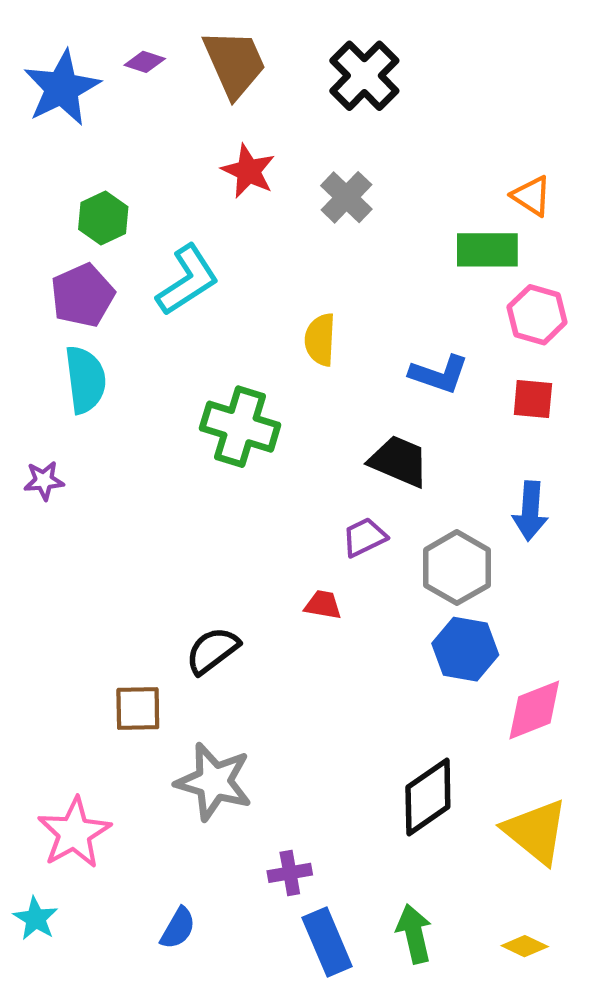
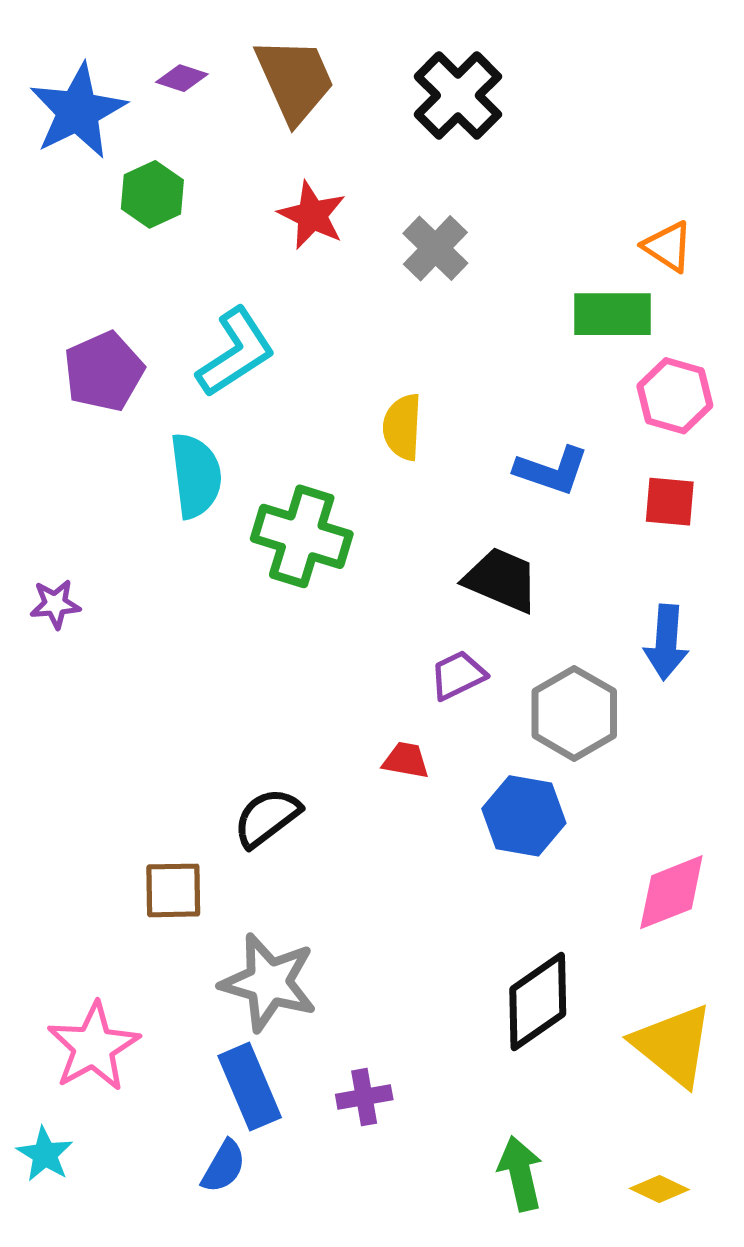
green hexagon: (103, 218) -> (152, 194), moved
cyan semicircle: (85, 380) -> (196, 476), moved
blue hexagon: (465, 649) -> (524, 816), moved
blue rectangle: (327, 942) -> (250, 1087), moved

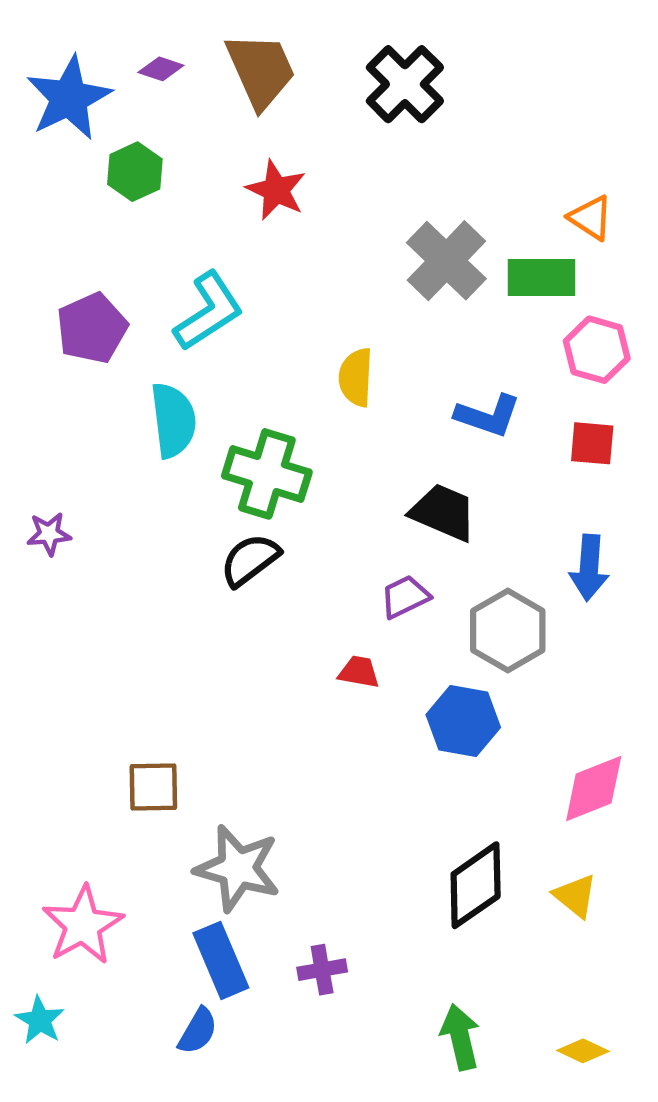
gray cross: (435, 248) -> (446, 261), moved, size x1.4
black semicircle: (267, 818) -> (250, 560), moved
yellow triangle: (673, 1045) -> (575, 896), moved, size x0.6

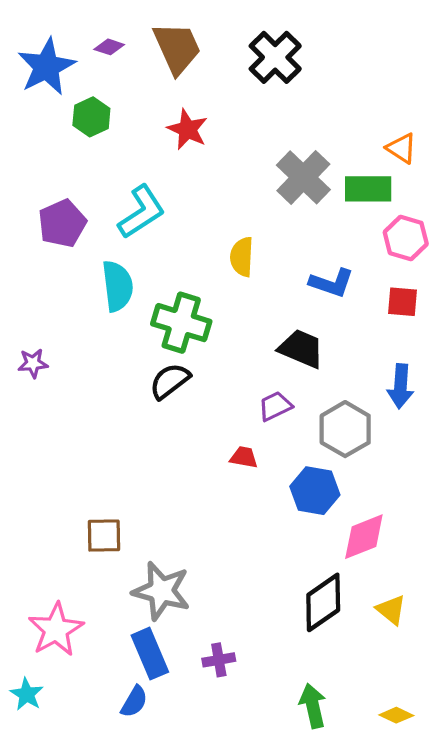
pink diamond: (594, 789) -> (364, 537), moved

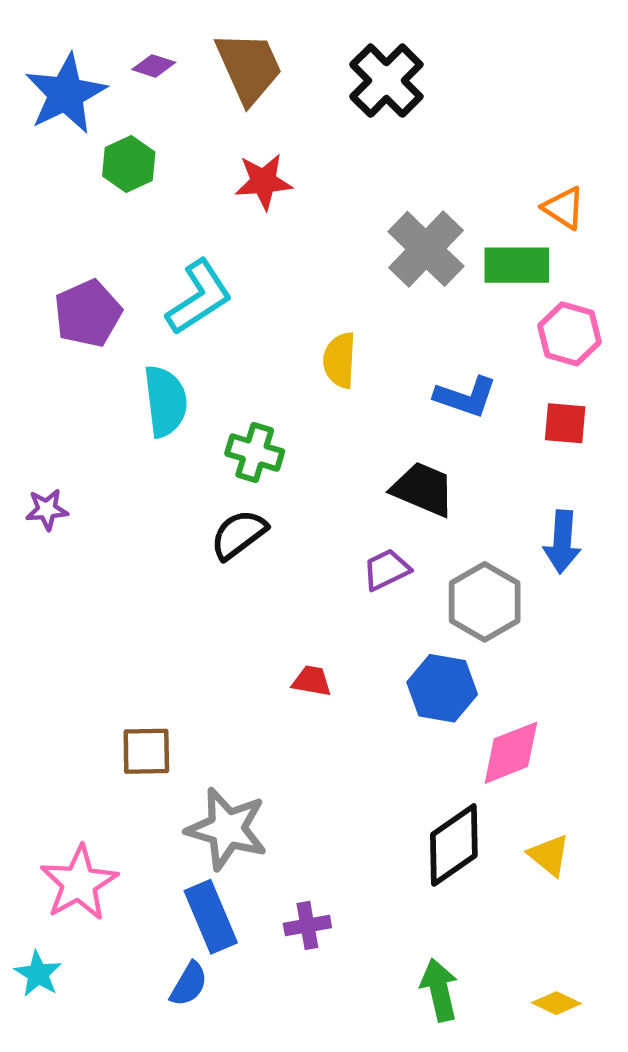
red star: (187, 129) -> (263, 182), turned -30
green cross: (181, 323) -> (255, 452), size x0.7
red trapezoid: (244, 457) -> (312, 681), moved

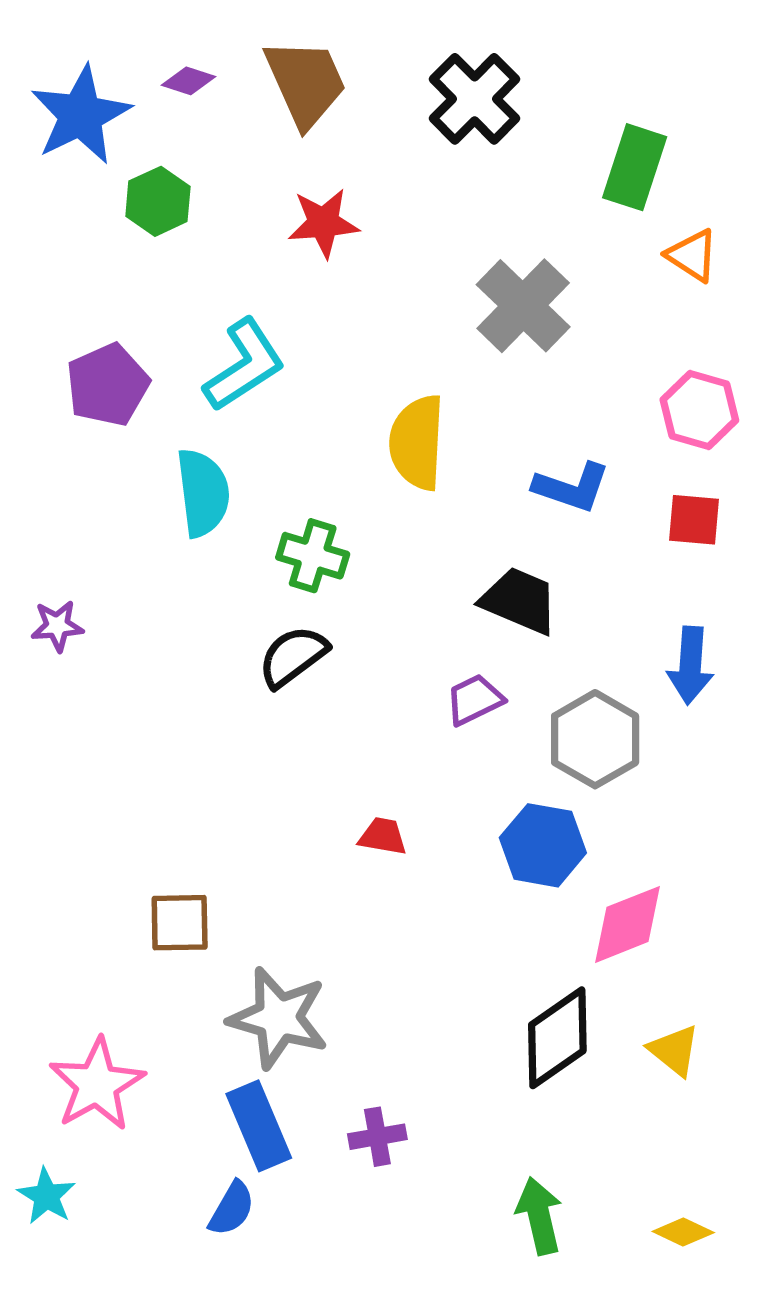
green rectangle: (517, 265) -> (635, 167), moved, turned -72
yellow semicircle: (340, 360) -> (417, 442), size x1.4

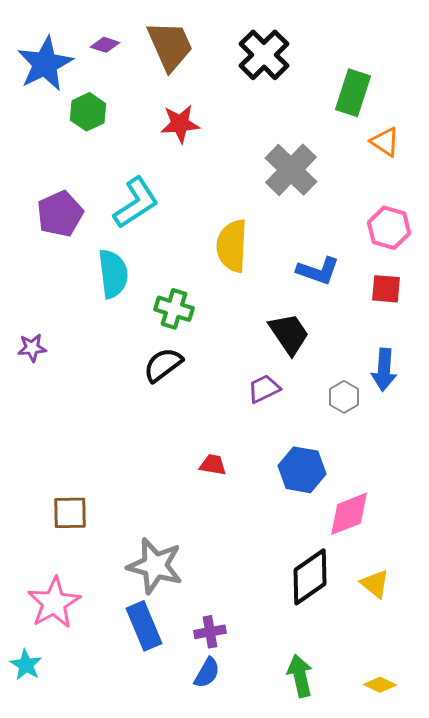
black trapezoid: (520, 601) -> (289, 334), turned 33
gray hexagon: (595, 739) -> (344, 397), moved, size x0.6
brown square: (180, 923) -> (70, 513), moved
blue semicircle: (232, 1209) -> (207, 673), moved

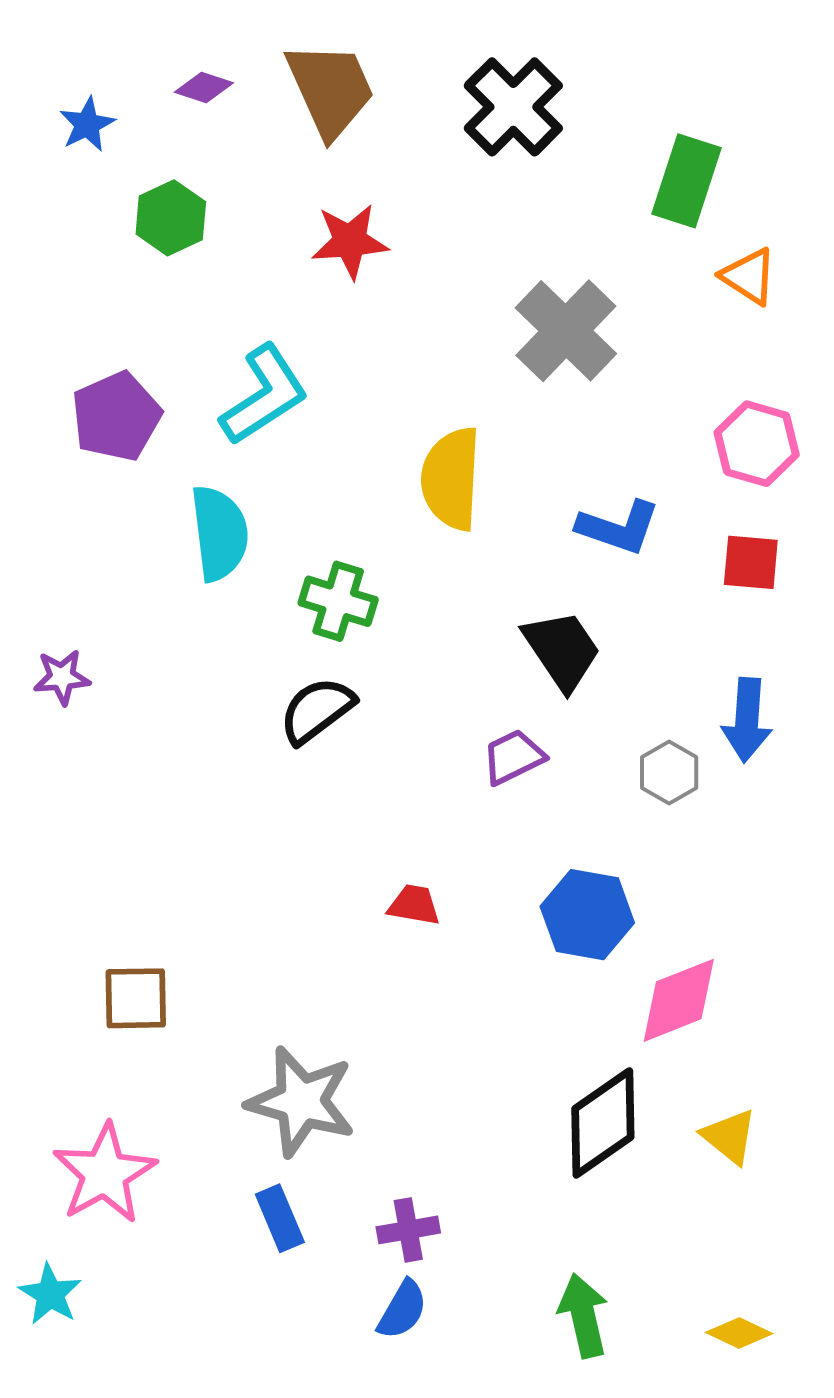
blue star: (45, 64) -> (87, 124), size x0.5
blue rectangle: (144, 626) -> (280, 1218), size x0.7

